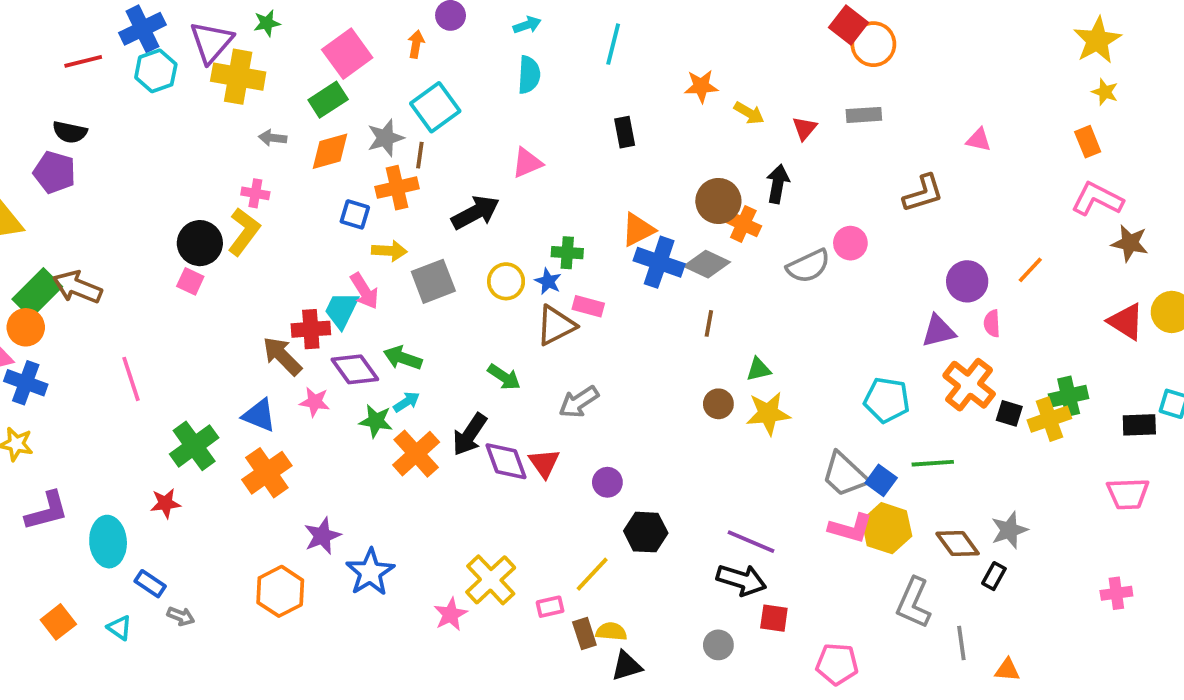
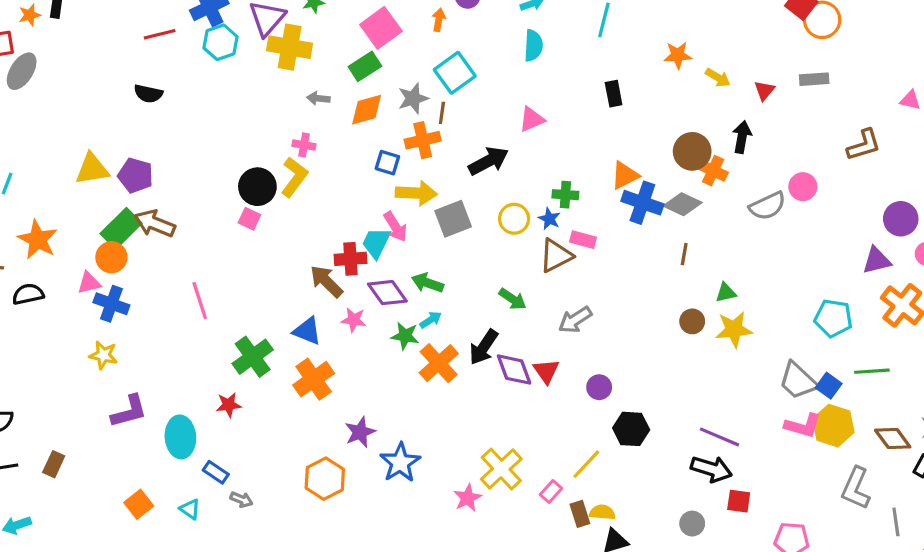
purple pentagon: (54, 172) -> (136, 175), moved
yellow arrow: (389, 251) -> (416, 193), size x1.4
pink rectangle: (550, 607) -> (551, 491), turned -35

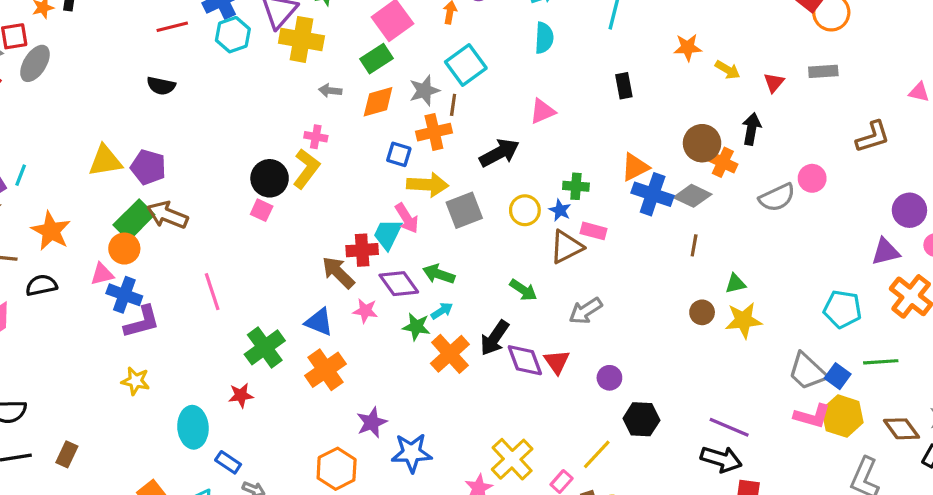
yellow star: (103, 355) -> (136, 381), moved
purple L-shape: (129, 411) -> (142, 322), moved
blue star: (400, 463) -> (412, 453), turned 30

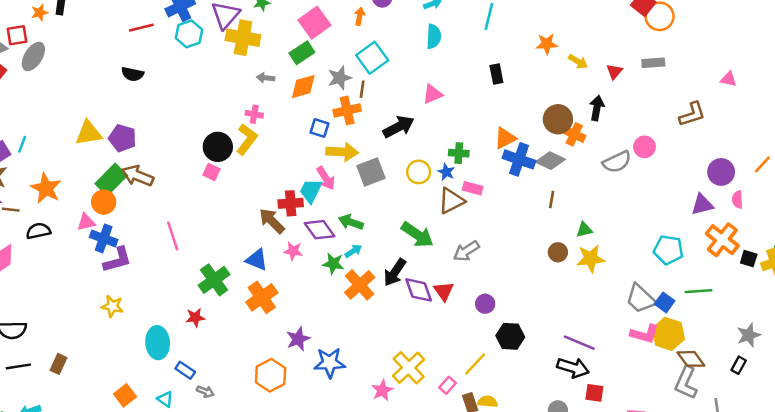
green arrow: (523, 290) -> (417, 235), size x1.5
brown diamond: (901, 429) -> (691, 359), moved

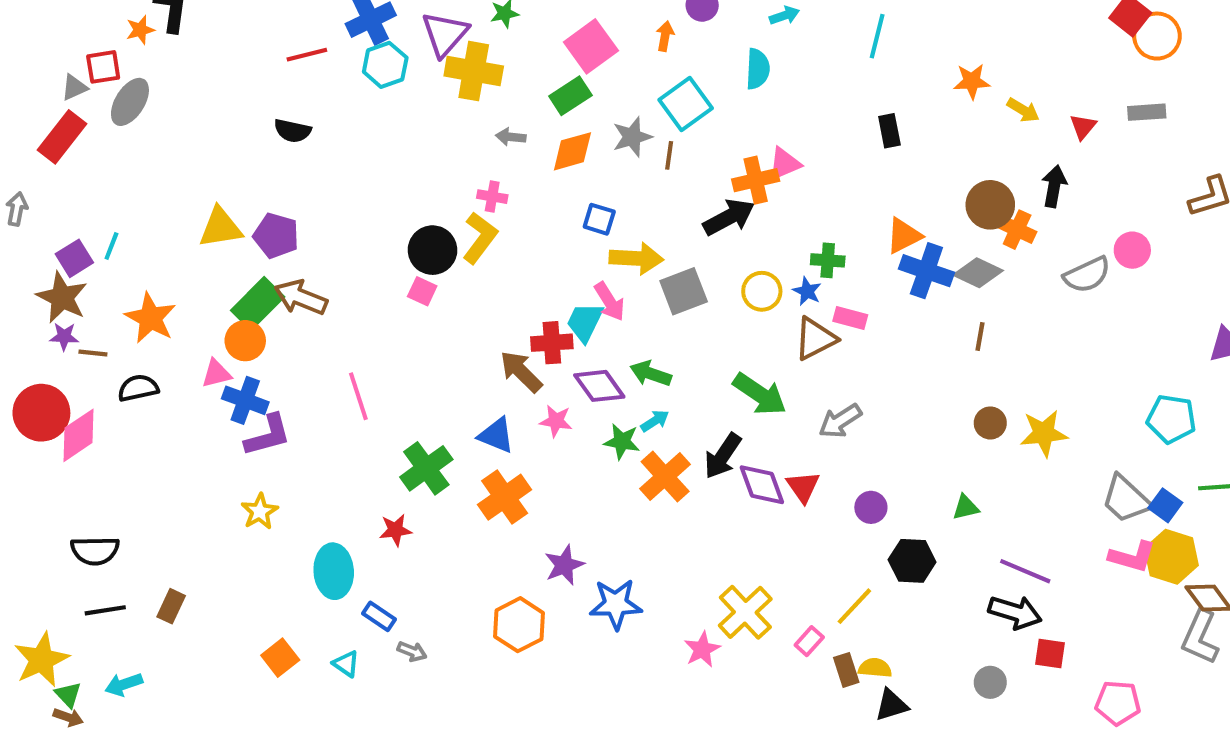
cyan semicircle: (434, 36) -> (758, 69), moved
orange cross: (347, 110) -> (756, 180), moved
green triangle: (584, 230) -> (966, 507), moved
yellow star: (112, 306) -> (260, 511), turned 30

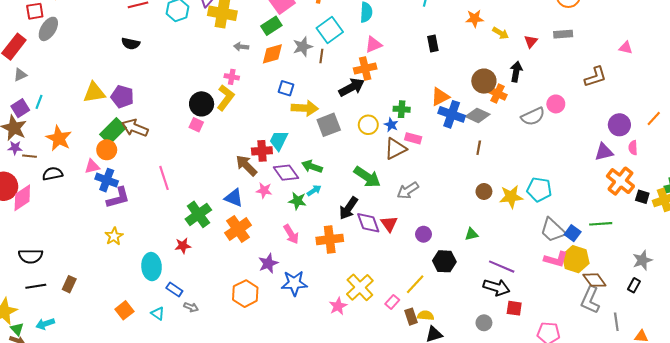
gray triangle: (74, 87) -> (20, 75), moved
pink triangle: (784, 164) -> (373, 45), moved
pink arrow: (610, 302) -> (291, 234), moved
cyan pentagon: (1171, 419) -> (539, 189), moved
orange cross: (665, 476) -> (330, 239), moved, turned 35

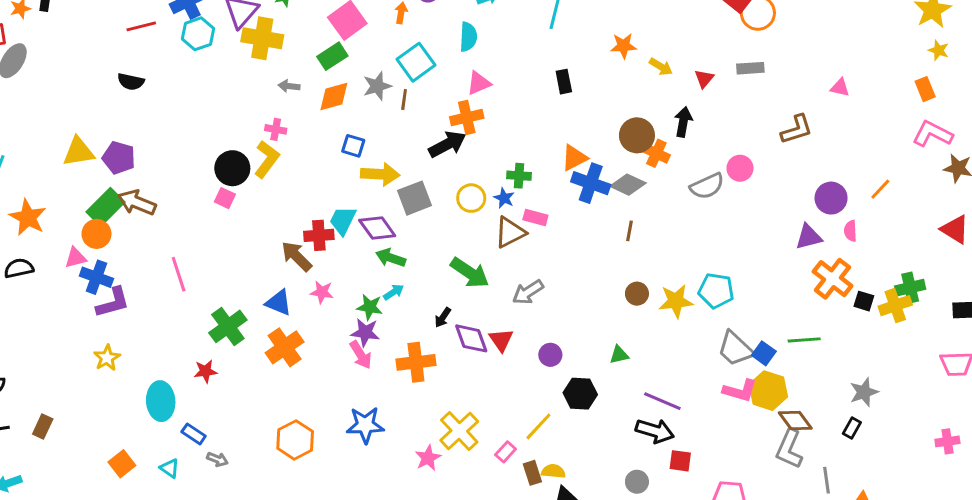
purple diamond: (286, 173) -> (377, 228), moved
black arrow: (348, 208) -> (443, 317), size x0.6
purple star: (268, 263) -> (365, 332), moved, turned 30

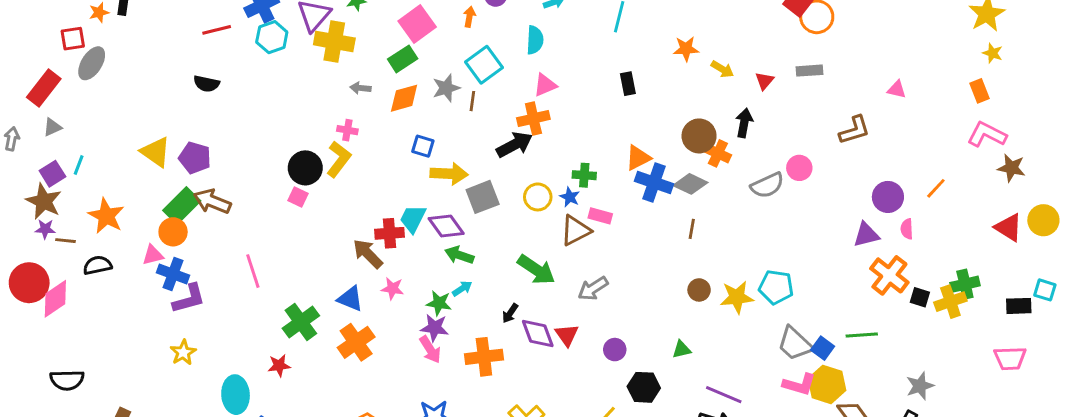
yellow triangle: (79, 152) -> (156, 152), turned 44

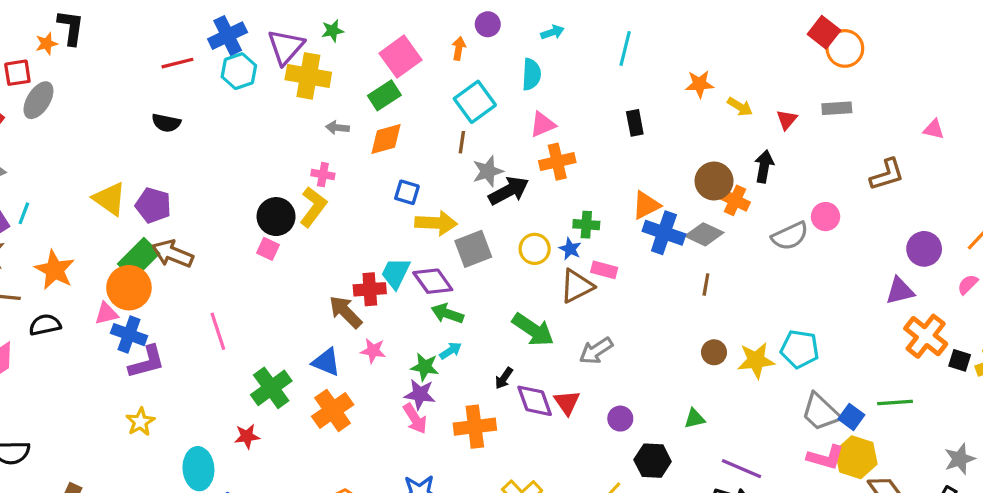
gray star: (446, 88) -> (488, 171), moved
orange cross: (533, 119) -> (557, 162), moved
pink semicircle: (907, 229) -> (968, 284), moved, turned 48
orange circle: (173, 232) -> (129, 288), size x1.4

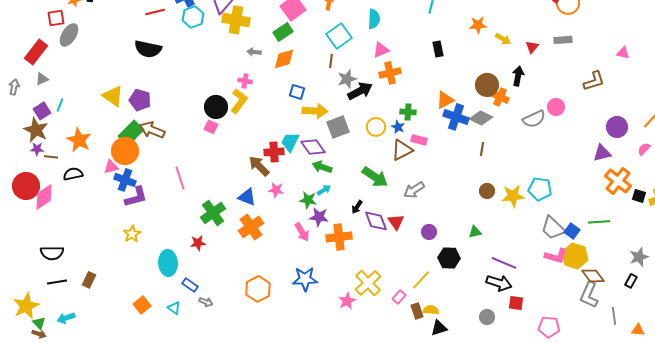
black semicircle: (166, 123) -> (148, 49), size x1.5
purple star: (420, 394) -> (319, 217), moved

